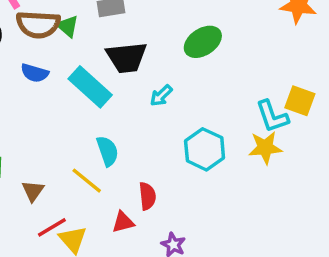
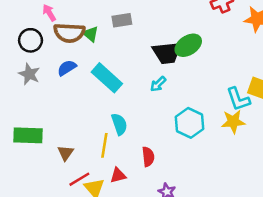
black trapezoid: (127, 57) -> (167, 53), moved
blue semicircle: (35, 73) -> (67, 68), turned 132
yellow line: (87, 181) -> (104, 145), turned 60
red triangle: (123, 222) -> (118, 175), moved

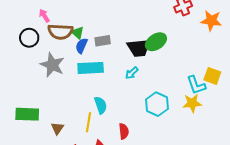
gray rectangle: (122, 20) -> (103, 41), moved
blue semicircle: (67, 68) -> (81, 46), moved, turned -35
gray star: (29, 74) -> (52, 65), moved, size x1.4
cyan rectangle: (107, 78) -> (91, 68), turned -45

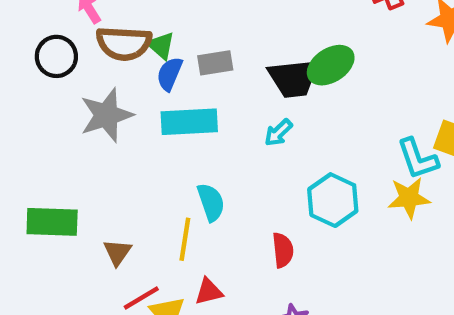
gray star: (52, 65) -> (106, 115), turned 30
red semicircle: (124, 131) -> (283, 250), moved

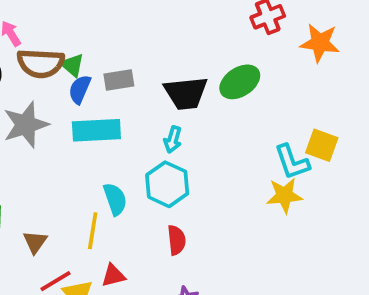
green ellipse: (331, 65) -> (240, 82), moved
cyan arrow: (278, 133) -> (173, 140), turned -30
cyan hexagon: (333, 200) -> (167, 184), moved

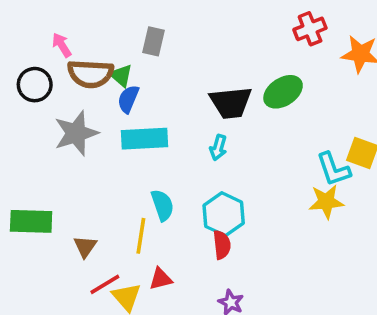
gray rectangle: (119, 80) -> (153, 41), moved, turned -68
cyan hexagon: (167, 184) -> (224, 214), moved

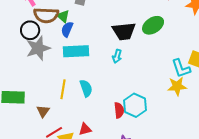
black circle: (35, 85) -> (30, 30), moved
cyan hexagon: (224, 214) -> (135, 105), moved
yellow line: (141, 236) -> (63, 89), moved

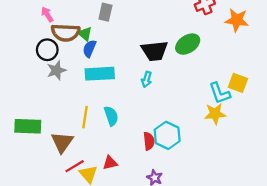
gray star: (38, 48) -> (56, 70), size x0.7
brown triangle: (43, 111) -> (62, 142), size x1.5

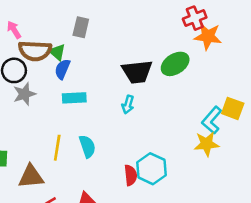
orange star: (237, 20) -> (208, 36), moved
cyan rectangle: (100, 74) -> (74, 98), size x0.7
cyan L-shape: (220, 93) -> (212, 120), turned 60
brown triangle: (62, 142) -> (31, 177), turned 50

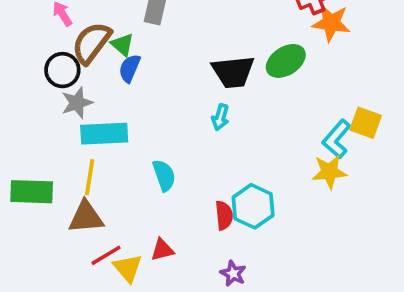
brown semicircle: (35, 51) -> (91, 43), turned 124
cyan rectangle: (74, 98) -> (104, 134), moved, size x1.4
yellow line: (57, 148) -> (90, 177), moved

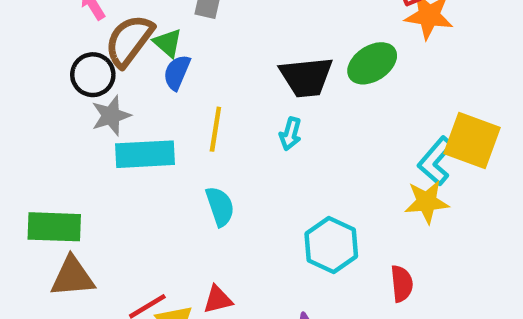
yellow square: (366, 123) -> (472, 141), size x1.4
yellow line: (90, 177) -> (215, 129), moved
red semicircle: (224, 215) -> (402, 284), moved
brown triangle: (86, 217) -> (72, 277), moved

